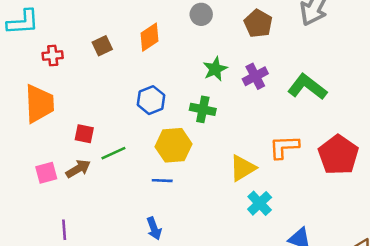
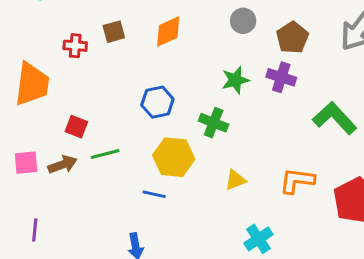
gray circle: (201, 14) -> (243, 21), moved
red cross: (53, 56) -> (75, 46), moved
purple cross: (255, 76) -> (281, 77), moved, turned 35
yellow triangle: (243, 168) -> (235, 180), moved, size x0.7

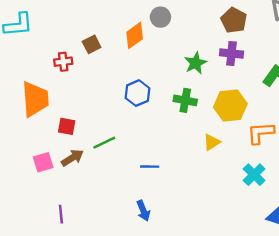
gray circle: (243, 21) -> (160, 17), moved
red square: (76, 127) -> (67, 126), moved
yellow hexagon: (174, 157) -> (230, 105), moved
cyan cross: (258, 239) -> (254, 175), moved

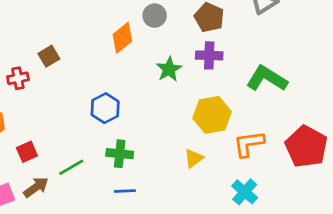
gray circle: (160, 17) -> (155, 16), moved
orange diamond: (135, 35) -> (122, 38), moved
green cross: (185, 100) -> (120, 154), moved
red square: (67, 126) -> (27, 152), turned -30

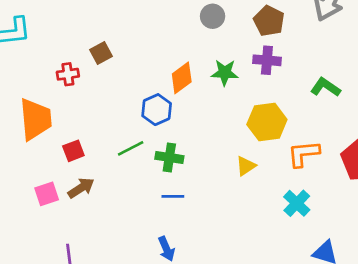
orange diamond: (122, 38) -> (182, 78), moved
green star: (169, 69) -> (225, 73), turned 30
green L-shape: (267, 79) -> (325, 87), size x0.7
green line: (71, 167) -> (131, 148), moved

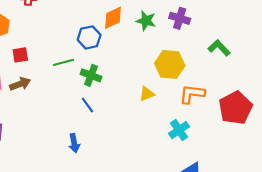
blue line: (173, 196) -> (87, 105), turned 42

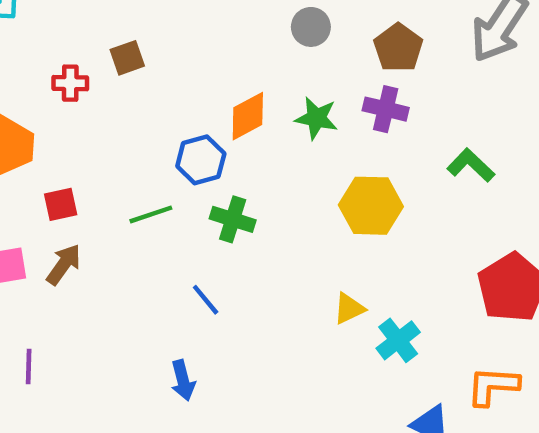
green cross: (91, 75) -> (233, 219), moved
brown arrow: (20, 84) -> (64, 264), turned -30
yellow triangle: (147, 94) -> (349, 309), moved
orange L-shape: (192, 94) -> (493, 386), moved

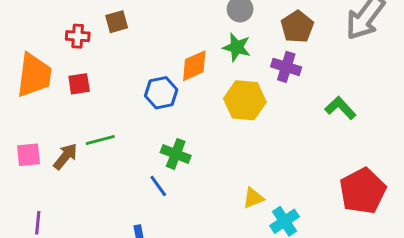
green star: (316, 118) -> (237, 47), moved
red square: (61, 204) -> (79, 84), moved
yellow hexagon: (371, 206) -> (245, 100), moved
green line: (151, 214) -> (100, 140), moved
green cross: (233, 219) -> (176, 154), moved

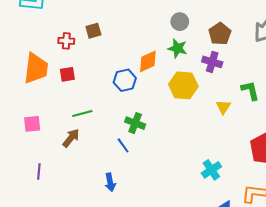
green L-shape: (340, 108) -> (250, 90), turned 30
brown arrow: (65, 156) -> (71, 138), moved
yellow triangle: (253, 198) -> (223, 107), moved, turned -35

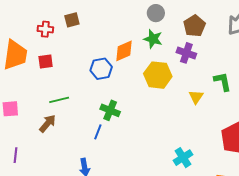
blue line: (123, 145) -> (98, 132), turned 56

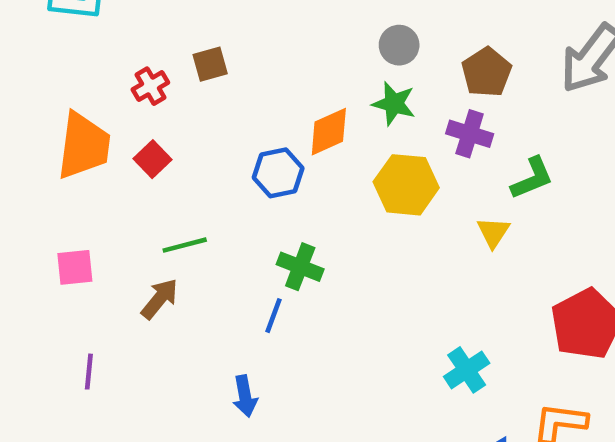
red cross: (45, 29) -> (150, 86), turned -35
red square: (46, 61) -> (152, 159), turned -35
green L-shape: (223, 82) -> (532, 178), moved, turned 80

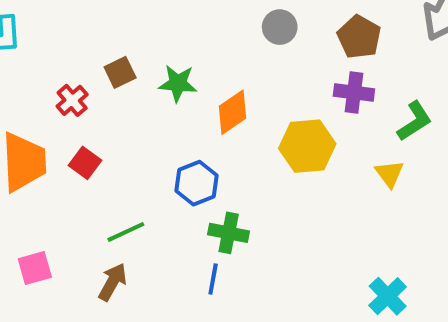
green star: (394, 104) -> (178, 83), moved
blue hexagon: (278, 173) -> (197, 183), moved

